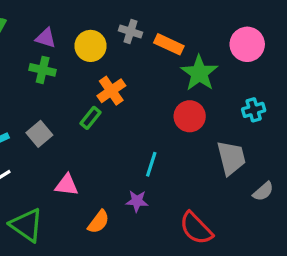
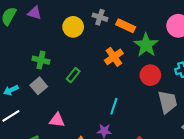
purple triangle: (46, 38) -> (34, 13), moved
green cross: (43, 70) -> (41, 60), moved
orange cross: (111, 91) -> (114, 57), moved
red circle: (190, 116) -> (150, 75), moved

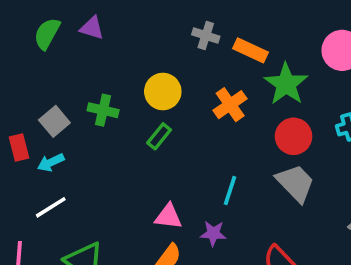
yellow circle: (73, 27) -> (163, 91), moved
gray square: (39, 86) -> (54, 121), moved
gray trapezoid: (168, 102) -> (295, 183), moved, turned -30
pink triangle: (57, 120) -> (168, 217), moved

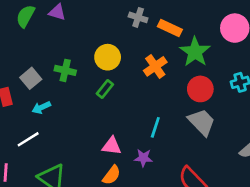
cyan arrow: (51, 162) -> (41, 108), moved

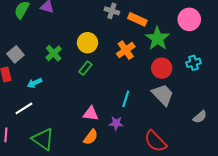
green cross: (65, 70) -> (54, 53), turned 35
gray square: (31, 78) -> (15, 54), moved

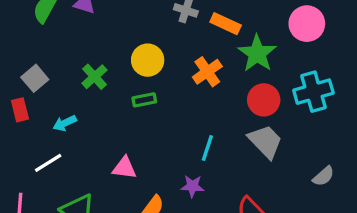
cyan cross: (193, 63) -> (313, 92), size x1.6
green rectangle: (85, 68) -> (144, 100), turned 40
pink triangle: (91, 114) -> (124, 168), moved

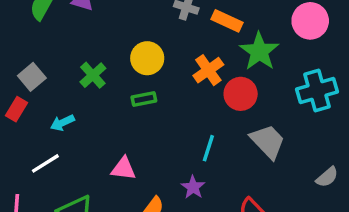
red circle: (264, 100) -> (241, 94), moved
red rectangle: (20, 110) -> (17, 109), turned 45
purple star: (192, 186) -> (193, 187), turned 30

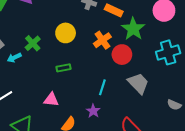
green rectangle: (144, 99) -> (63, 68), moved
cyan arrow: (62, 123) -> (14, 58), moved
gray semicircle: (327, 177) -> (174, 105), turned 64

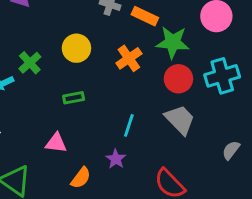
green star: (133, 29) -> (173, 42), turned -30
red circle: (122, 55) -> (178, 79), moved
gray semicircle: (174, 105) -> (231, 150), turned 104

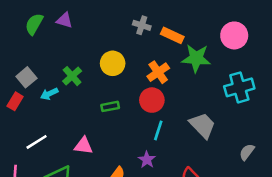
red circle: (178, 79) -> (152, 100), moved
pink triangle: (56, 143) -> (83, 146), moved

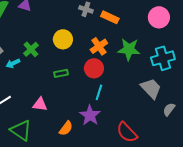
green star: (196, 58) -> (129, 49), moved
gray trapezoid: (203, 125) -> (151, 88), moved
purple star: (147, 160) -> (90, 115), size x1.5

